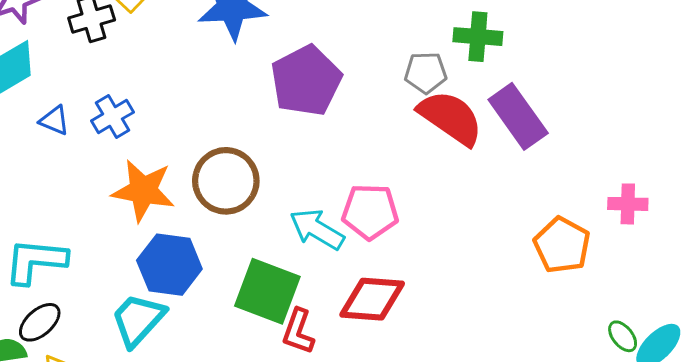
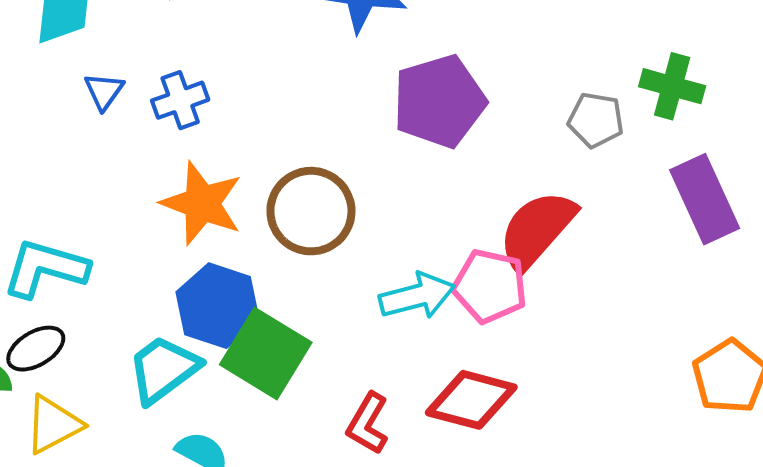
red semicircle: (451, 118) -> (537, 230), moved, turned -94
blue triangle: (54, 120) -> (104, 91), turned 32
cyan arrow: (317, 229) -> (417, 296), turned 124
green square: (267, 291) -> (266, 354), moved

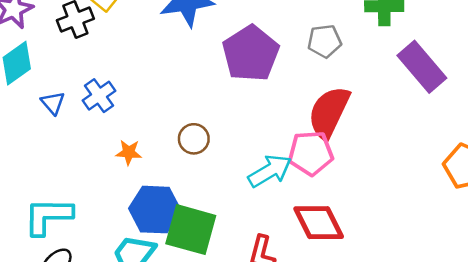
gray pentagon: (596, 120) -> (324, 41), moved
orange star: (202, 203) -> (129, 152), size x0.5
brown circle: (311, 211) -> (194, 139), size x0.6
red diamond: (471, 400) -> (319, 223), turned 64

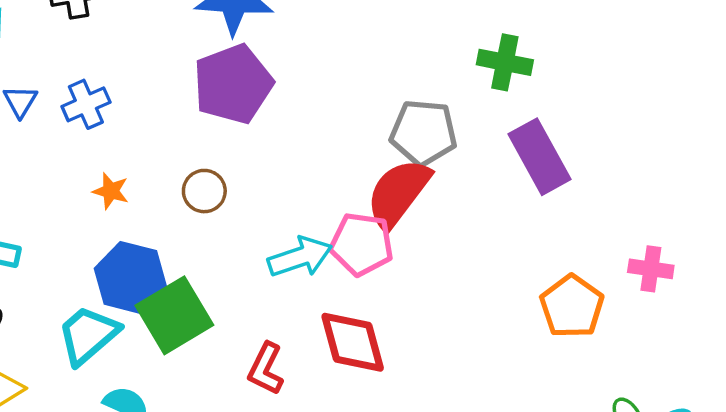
gray pentagon: (324, 41) -> (423, 133), moved, size x1.4
purple pentagon: (251, 53) -> (233, 84), moved
green square: (191, 230) -> (174, 315), turned 32

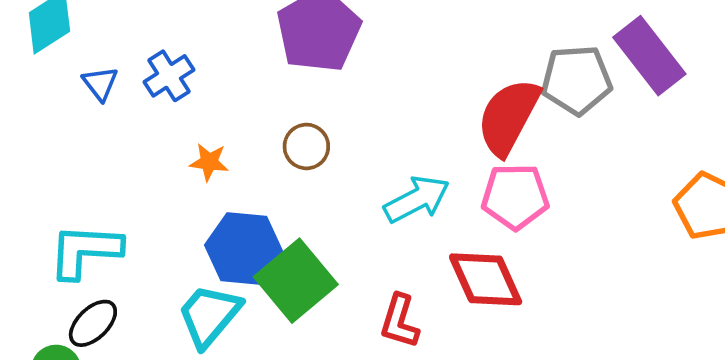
gray pentagon: (423, 133) -> (577, 80), moved
pink pentagon: (362, 244) -> (515, 197), moved

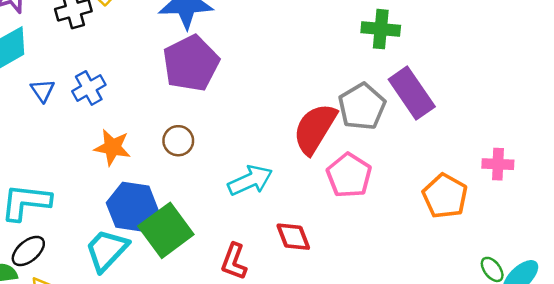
gray pentagon: (577, 80) -> (362, 107), turned -30
orange star: (209, 162) -> (112, 147), size x1.4
pink pentagon: (515, 197) -> (349, 175), moved, turned 30
red diamond: (486, 279) -> (293, 237), size x0.7

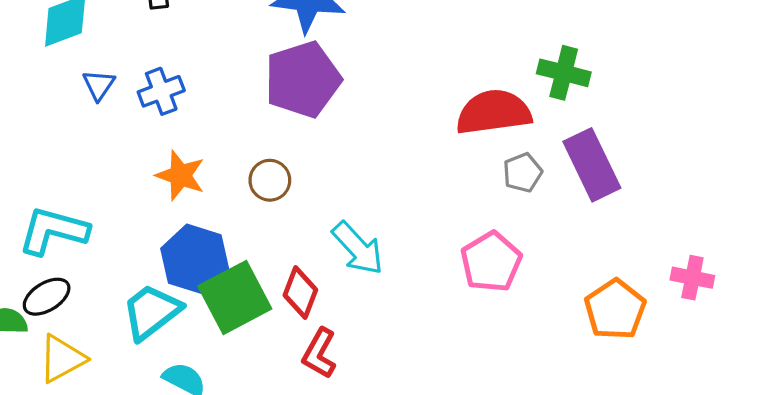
gray pentagon: (362, 107) -> (523, 173), size x0.6
red semicircle: (315, 129) -> (494, 112), moved, turned 42
cyan arrow: (250, 180) -> (358, 248), turned 63
red diamond: (293, 237) -> (300, 293), moved, turned 33

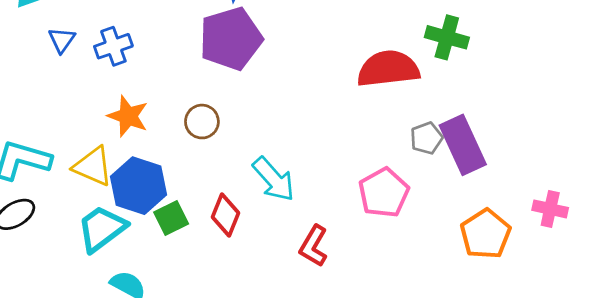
purple rectangle: (592, 165) -> (463, 145), moved
gray pentagon: (523, 173) -> (426, 138), moved
green square: (235, 297) -> (171, 218), size x0.6
red L-shape: (319, 353) -> (314, 246), moved
yellow triangle: (62, 359) -> (93, 166), moved, turned 51

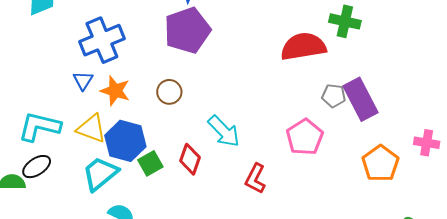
blue triangle: (62, 40) -> (83, 81), moved
blue cross: (113, 46) -> (102, 40), size x1.6
gray pentagon: (426, 138) -> (334, 96), turned 30

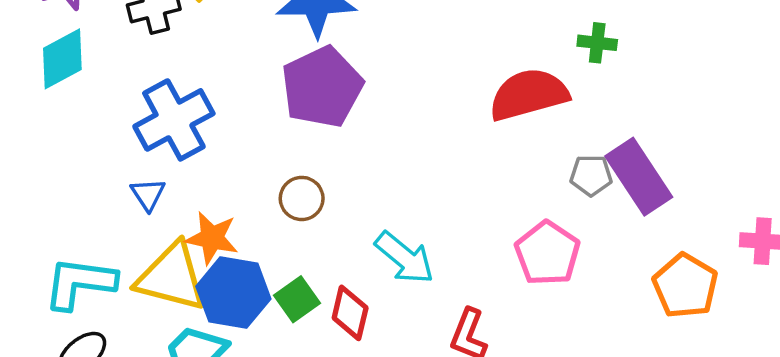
green cross: (345, 21) -> (597, 43), size x0.7
orange star: (115, 91) -> (212, 238), moved
yellow triangle: (91, 129) -> (172, 277), size x1.4
green square: (150, 163) -> (297, 299), moved

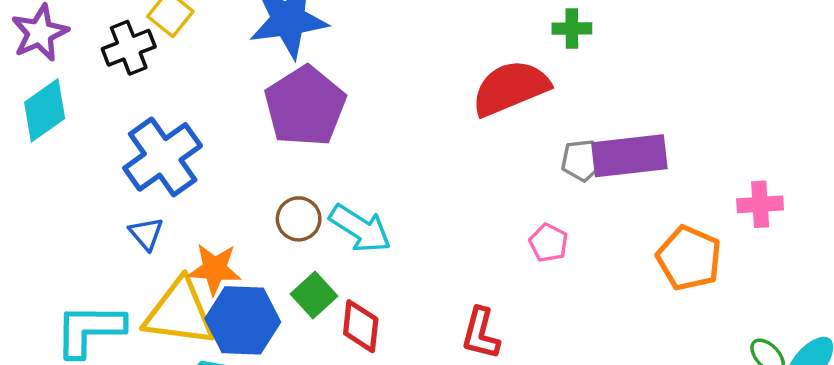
purple rectangle: (639, 177) -> (629, 156), turned -56
pink pentagon: (547, 253) -> (549, 243), size x0.6
cyan arrow: (404, 258) -> (360, 229), moved
green square: (297, 299) -> (314, 295), moved

